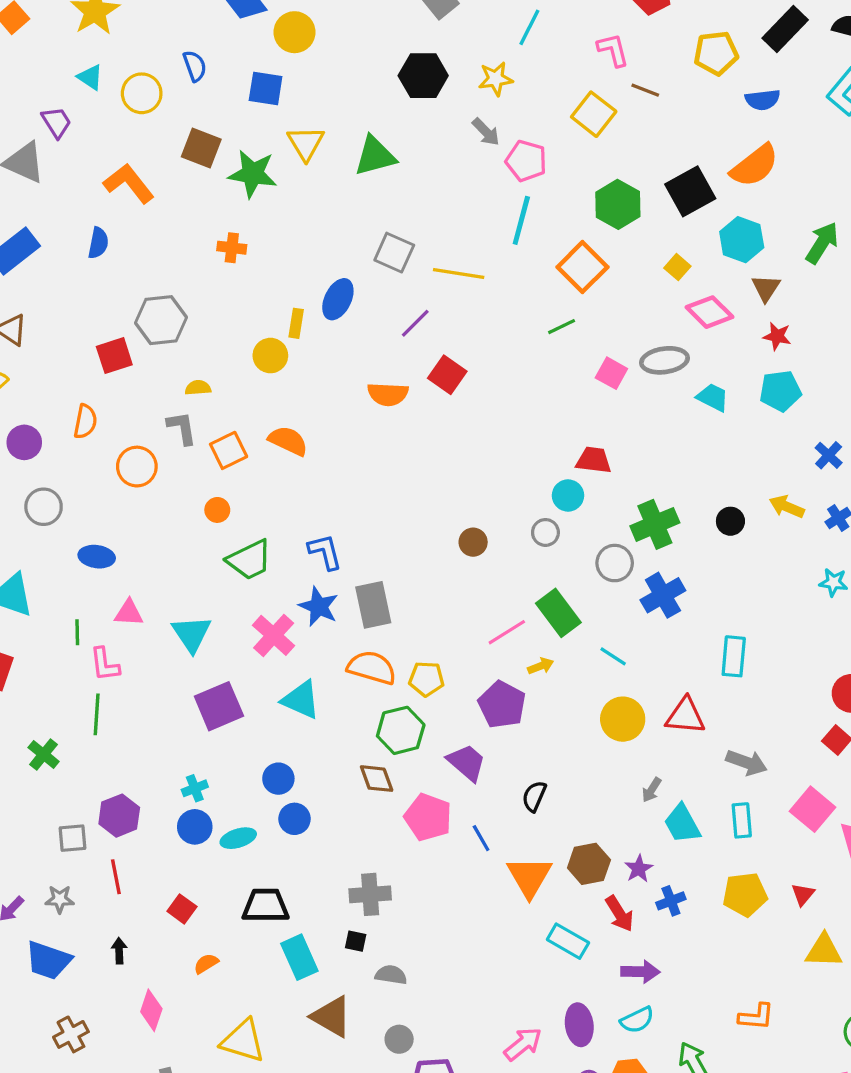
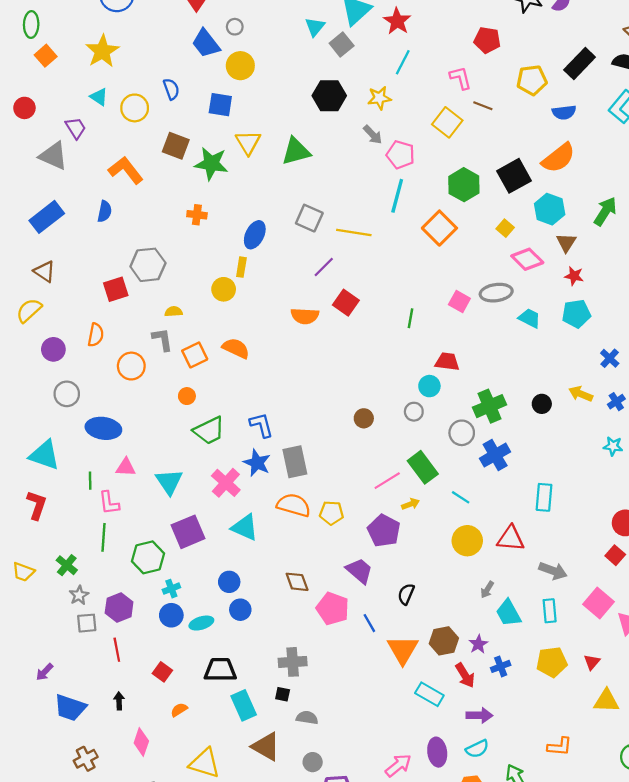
blue ellipse: (338, 299) -> (255, 235), moved
green line: (562, 327) -> (411, 318), moved, turned -54
blue ellipse: (97, 557) -> (103, 428), size x1.4
green hexagon: (401, 730) -> (148, 557), moved
gray star: (60, 899) -> (79, 595), moved, turned -30

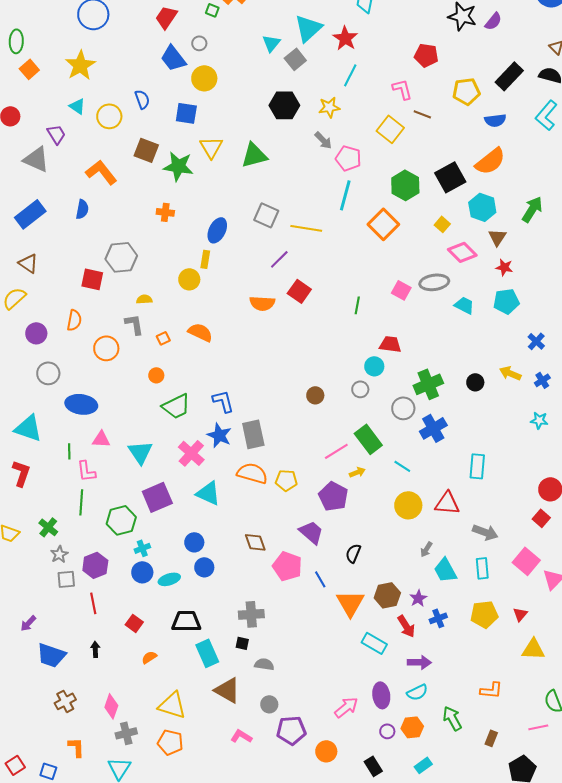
red square: (116, 289) -> (92, 279), turned 30
orange square: (195, 355) -> (163, 338), size x0.6
pink diamond: (141, 742) -> (111, 706), moved

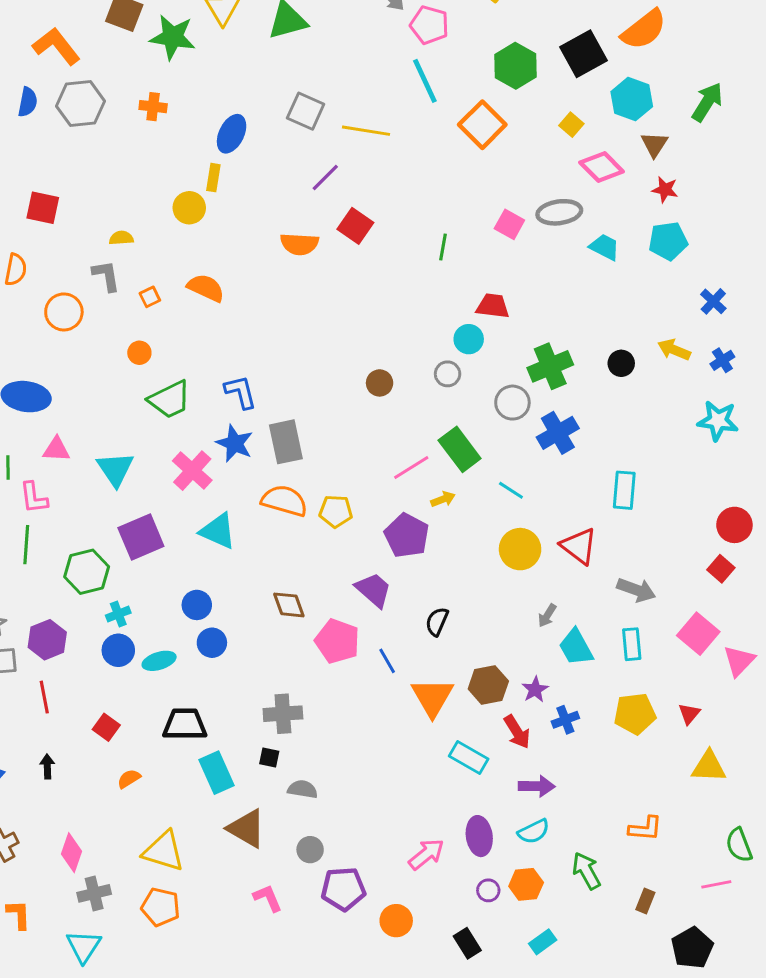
cyan line: (345, 195) -> (425, 81), turned -40
gray hexagon: (121, 257) -> (81, 104), moved
cyan star: (539, 420) -> (718, 421), size x1.5
red triangle: (447, 503) -> (579, 546), turned 32
pink L-shape: (241, 736) -> (268, 898), turned 35

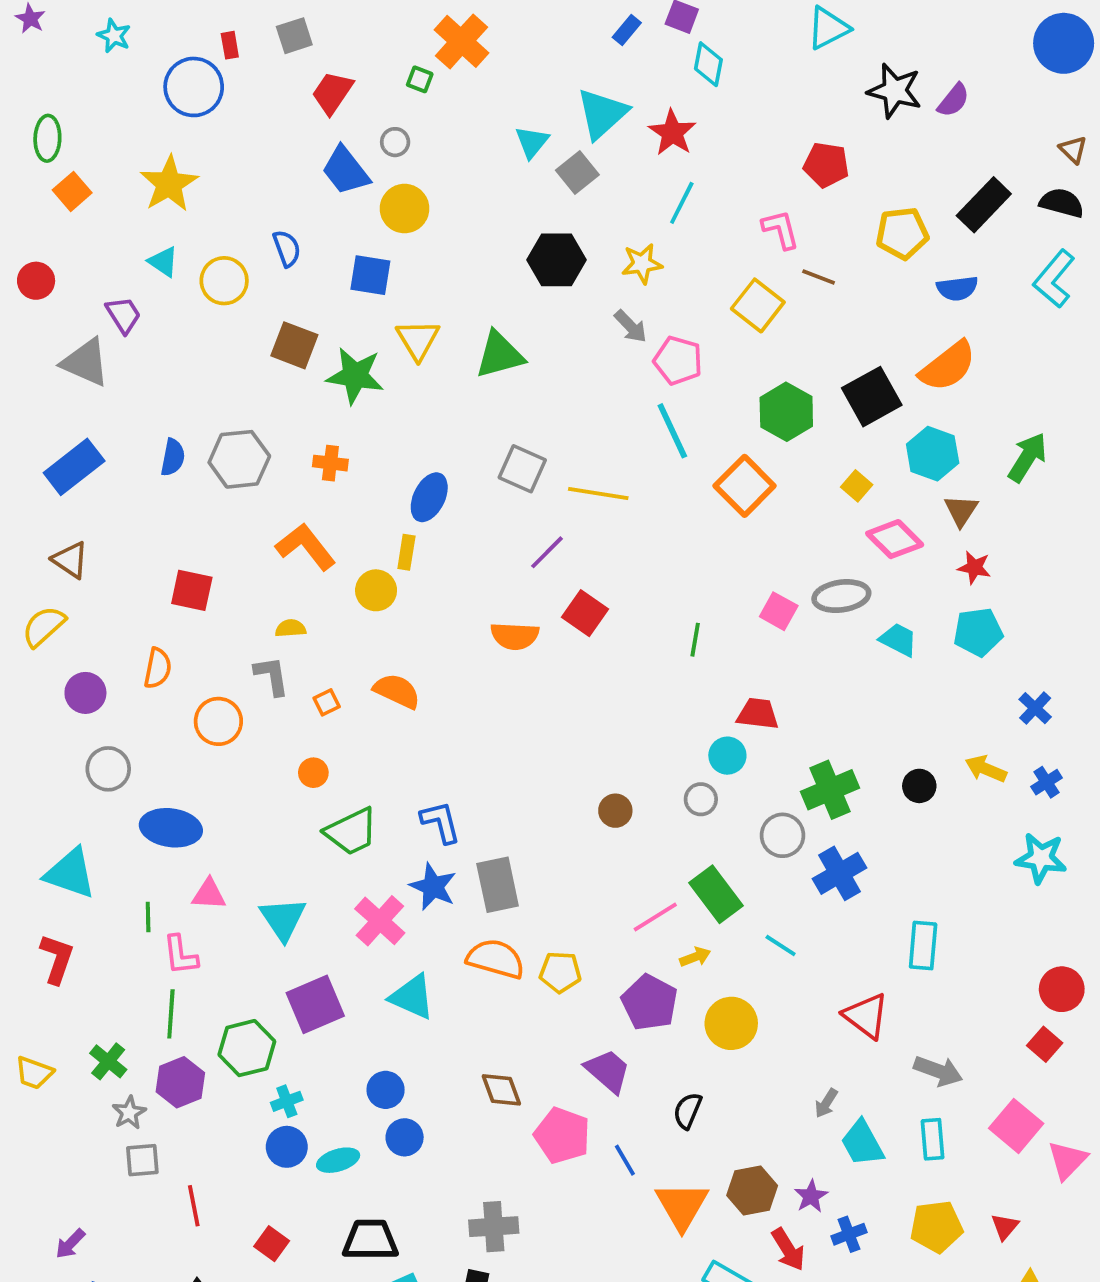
orange L-shape: (56, 46) -> (306, 547), moved
yellow circle: (520, 549) -> (731, 1023), moved
purple hexagon: (47, 640) -> (180, 1082), moved

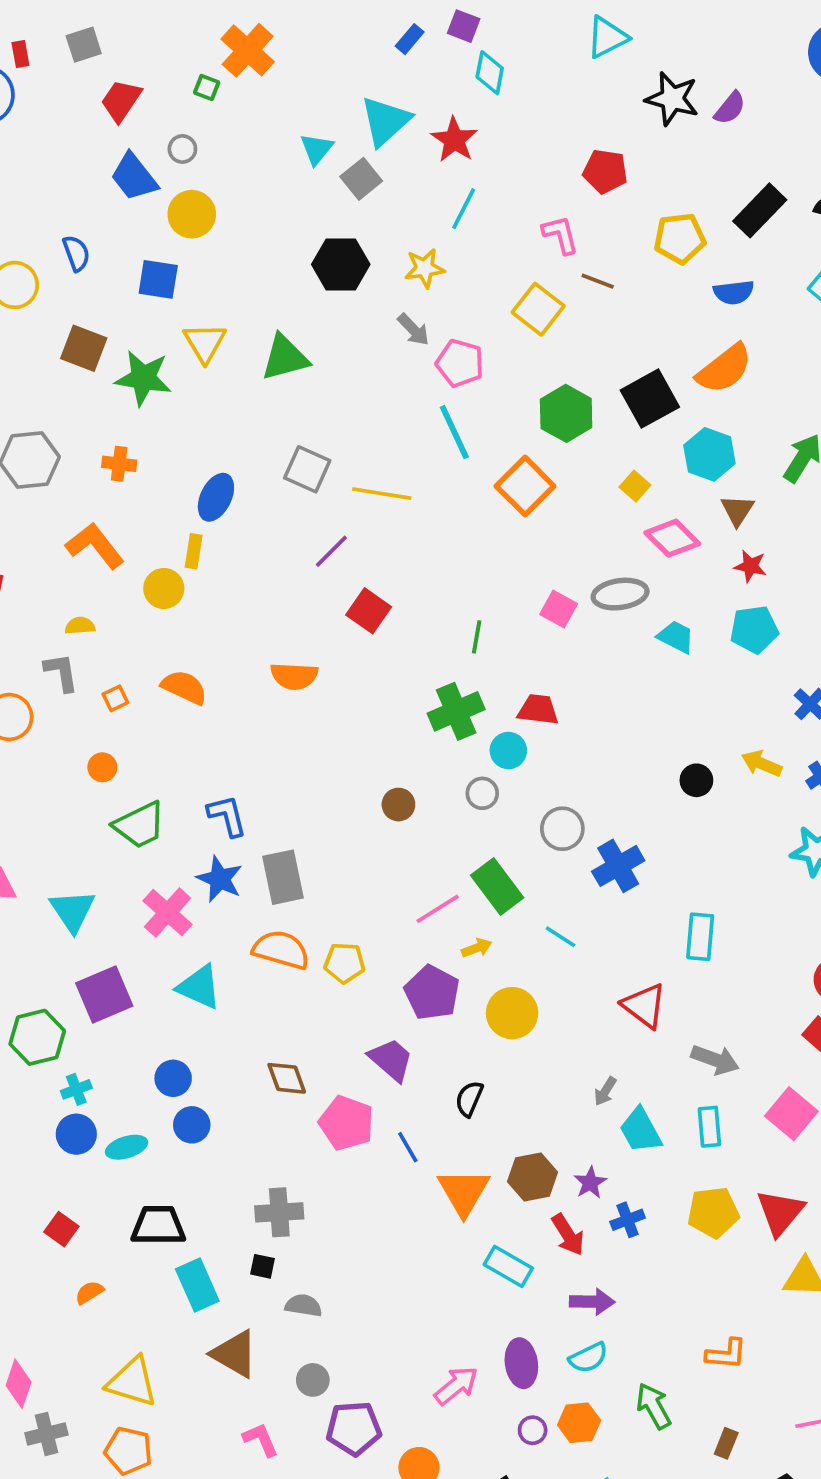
orange semicircle: (515, 636) -> (294, 676), moved
green cross: (830, 790) -> (456, 711), moved
red triangle: (1005, 1227) -> (780, 1212), size x1.8

